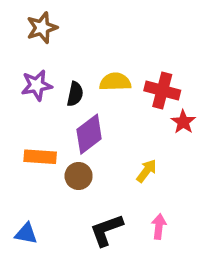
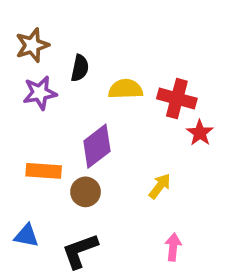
brown star: (42, 28) -> (32, 45), moved
black semicircle: (75, 94) -> (80, 68), moved
black L-shape: (106, 230) -> (80, 251), moved
blue triangle: (26, 234) -> (26, 236), moved

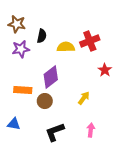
brown star: (32, 45) -> (17, 24), turned 30
red cross: (177, 99) -> (90, 41), moved, turned -36
black L-shape: (80, 251) -> (55, 132), moved

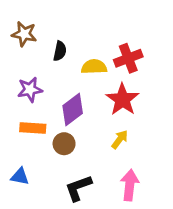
purple star: (21, 49) -> (30, 90), moved
red star: (105, 70) -> (123, 100), moved, size x1.6
pink arrow: (91, 130) -> (130, 185), size x1.5

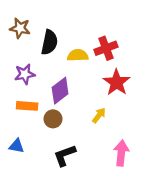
black semicircle: (60, 51) -> (49, 42), size x1.5
red star: (123, 100) -> (117, 82), moved
pink arrow: (130, 185) -> (121, 153), moved

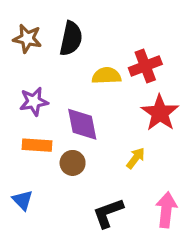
black semicircle: (49, 42) -> (71, 39), moved
purple diamond: (60, 91) -> (82, 124), turned -64
blue triangle: (16, 146) -> (22, 200), turned 35
black L-shape: (65, 155) -> (108, 213), moved

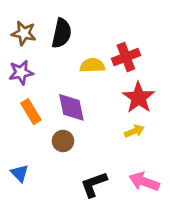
purple star: (34, 102) -> (21, 72), moved
orange rectangle: (37, 145) -> (31, 112), moved, turned 55
yellow arrow: (136, 158) -> (134, 131), moved, turned 30
pink arrow: (166, 210) -> (144, 182), turned -76

